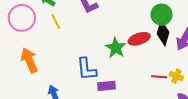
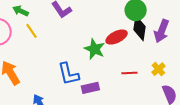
yellow cross: (176, 76) -> (158, 69), turned 32
red line: (159, 77) -> (129, 73), moved

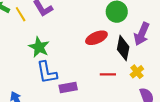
black diamond: (140, 28) -> (123, 48), moved
yellow line: (32, 31) -> (21, 14), moved
green star: (94, 49) -> (39, 47), moved

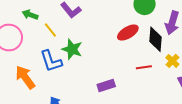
yellow line: (21, 14) -> (50, 30), moved
blue L-shape: (47, 72) -> (51, 61), moved

